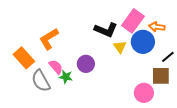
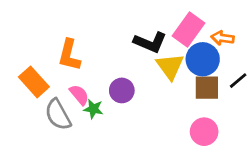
orange L-shape: (49, 39) -> (69, 55), turned -45
yellow triangle: (120, 47) -> (170, 66), size x1.5
brown square: (161, 76) -> (207, 88), moved

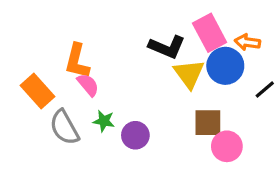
pink rectangle: (188, 29) -> (210, 33), turned -64
brown square: (207, 88) -> (208, 123), moved
purple circle: (122, 90) -> (135, 135), moved
pink semicircle: (79, 95) -> (88, 85), moved

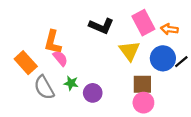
black L-shape: (167, 47) -> (101, 26), moved
blue circle: (225, 66) -> (163, 58), moved
pink circle: (227, 146) -> (143, 103), moved

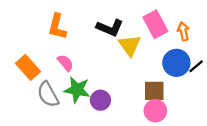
orange arrow: (169, 29) -> (183, 31), turned 70
orange L-shape: (53, 42) -> (57, 27), moved
yellow triangle: (129, 51) -> (130, 45), moved
green star: (71, 83) -> (77, 90), size x1.6

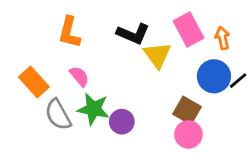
brown square: (154, 91) -> (187, 110), turned 30

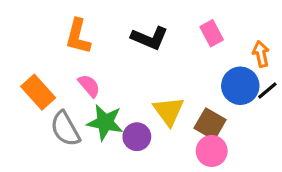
pink rectangle: (188, 29) -> (212, 33), size x0.7
orange arrow: (222, 38) -> (261, 54), moved
yellow triangle: (157, 55) -> (169, 111), moved

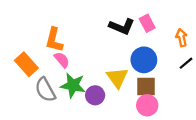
orange L-shape: (78, 36) -> (54, 40), moved
black L-shape: (150, 38) -> (122, 27), moved
blue circle: (240, 86) -> (144, 60), moved
brown square: (210, 124) -> (146, 86), turned -30

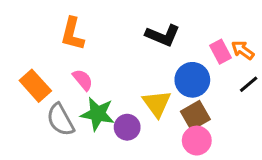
pink rectangle: (147, 23) -> (220, 52), moved
orange arrow: (182, 38) -> (243, 50), turned -42
orange L-shape: (54, 40) -> (72, 34), moved
brown square: (146, 86) -> (195, 115), turned -30

